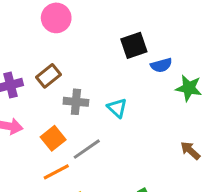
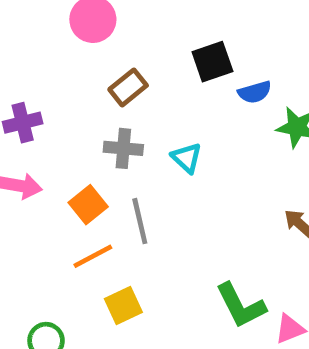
brown rectangle: (49, 76) -> (128, 87), moved
gray line: (87, 149) -> (140, 221), turned -68

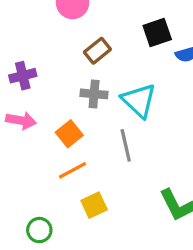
cyan triangle: (187, 158) -> (139, 101), size x1.6
gray line: (140, 221) -> (126, 145), moved

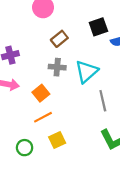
cyan triangle: (139, 101) -> (87, 71), turned 35
gray line: (126, 145) -> (103, 101), moved
green circle: (39, 230) -> (25, 148), moved

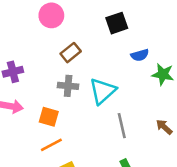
black square: (98, 27) -> (117, 23), moved
orange square: (41, 93) -> (49, 117), turned -35

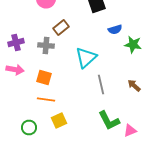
gray cross: (68, 86) -> (46, 46), moved
orange line: (51, 145) -> (46, 100), turned 36

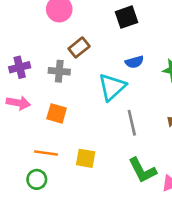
blue semicircle: (115, 30) -> (134, 62), moved
orange line: (46, 100) -> (46, 153), moved
yellow square: (59, 120) -> (86, 158), moved, turned 35

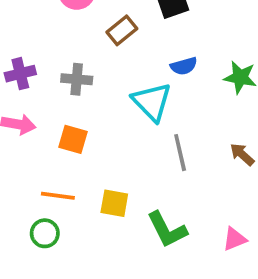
brown rectangle: (79, 47) -> (122, 30), moved
cyan triangle: (112, 87) -> (152, 102), turned -32
green L-shape: (142, 170) -> (167, 230), moved

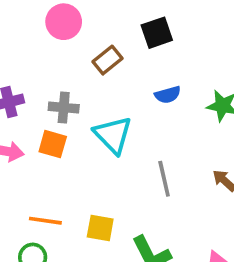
cyan triangle: (152, 102) -> (113, 135), moved
orange square: (73, 139) -> (53, 144), moved

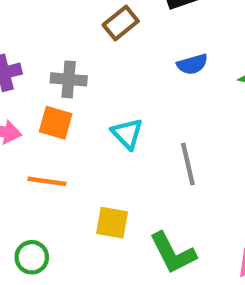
cyan triangle: (113, 135) -> (127, 134), moved, size x0.7
orange line: (45, 221) -> (47, 181), moved

